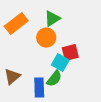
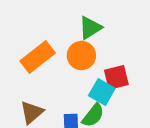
orange rectangle: (16, 24) -> (38, 57), moved

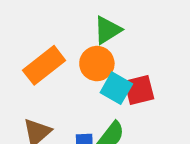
cyan square: (102, 92) -> (116, 88), moved

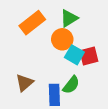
orange rectangle: (44, 65) -> (32, 23), moved

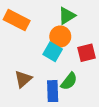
orange rectangle: (32, 23) -> (17, 20), moved, turned 65
cyan square: (74, 55) -> (53, 52), moved

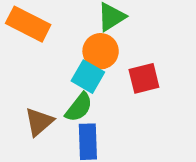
green semicircle: (69, 81) -> (79, 107), moved

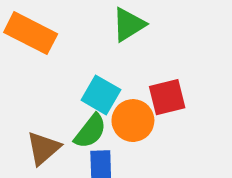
orange circle: (101, 51) -> (133, 121), moved

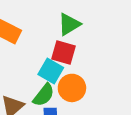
red square: (167, 97) -> (63, 53), moved, turned 30

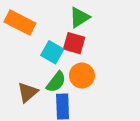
cyan square: (51, 71) -> (52, 52), moved

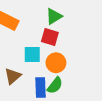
cyan square: (52, 52) -> (32, 55), moved, turned -30
green semicircle: (56, 82) -> (55, 85), moved

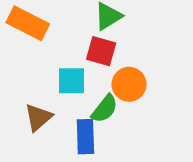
orange circle: (56, 63) -> (129, 84), moved
green semicircle: (55, 85) -> (105, 109), moved

